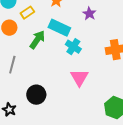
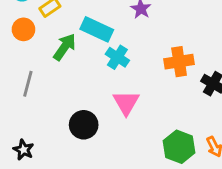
black circle: (36, 95) -> (84, 125), moved

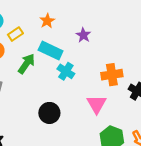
pink triangle: (126, 103) -> (97, 104), moved
black circle: (84, 125) -> (49, 113), moved

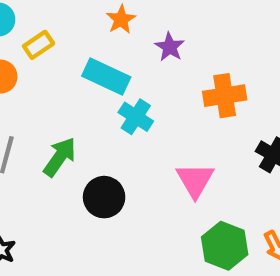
orange star: (47, 21) -> (121, 19), moved
green arrow: (26, 64) -> (60, 157), moved
orange cross: (112, 75) -> (225, 96), moved

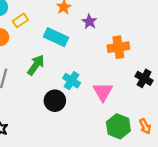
cyan cross: (136, 117) -> (72, 81), moved
green arrow: (60, 157) -> (36, 65), moved

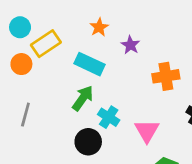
yellow rectangle: (20, 20) -> (46, 44), size x1.5
green arrow: (36, 65) -> (83, 98), moved

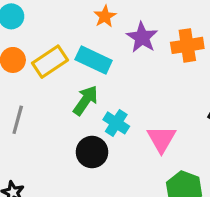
yellow rectangle: (46, 44) -> (50, 62), moved
purple star: (130, 45) -> (142, 37), size x1.4
orange cross: (166, 76) -> (187, 45), moved

